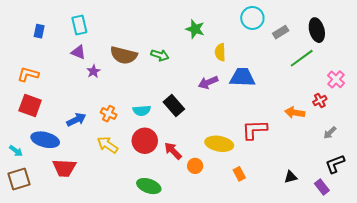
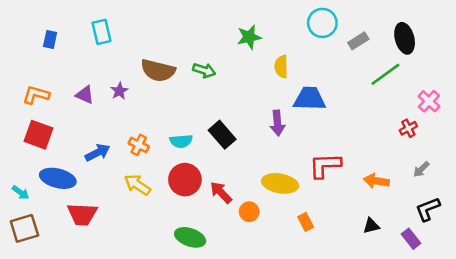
green star: (195, 29) -> (249, 37), turned -30
purple triangle: (78, 52) -> (85, 95), moved
purple arrow: (208, 82) -> (277, 123), moved, turned -72
orange arrow: (295, 113) -> (376, 181), moved

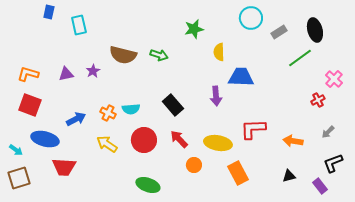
blue rectangle: (50, 40) -> (49, 12), moved
purple triangle: (85, 95) -> (66, 74), turned -35
cyan semicircle: (181, 141) -> (131, 109), moved
red arrow: (221, 192) -> (179, 139), moved
orange rectangle: (306, 222) -> (238, 173), size x1.6

